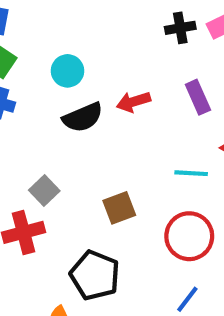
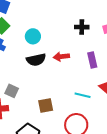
black cross: (180, 28) -> (82, 27), moved
gray square: (44, 190) -> (12, 91), turned -32

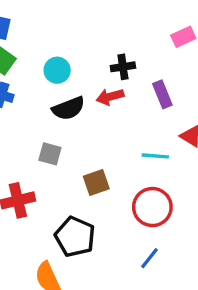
black cross: (82, 27) -> (123, 67), moved
gray square: (12, 91) -> (50, 154), moved

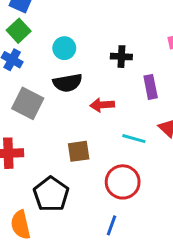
red arrow: (110, 97) -> (102, 105), moved
gray square: (50, 154) -> (28, 103), moved, size x1.5
blue line: (150, 258) -> (111, 225), turned -30

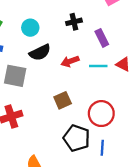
cyan line: (134, 139) -> (98, 66), moved
black pentagon: (51, 194) -> (77, 138), moved

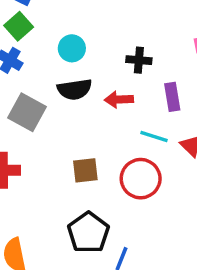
red arrow: (70, 61) -> (119, 99), moved
red circle: (101, 114) -> (141, 179), moved

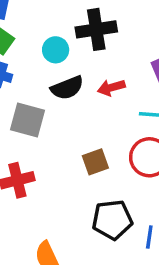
black cross: (139, 60) -> (96, 29), moved, size x1.6
black pentagon: (88, 233) -> (112, 220), turned -30

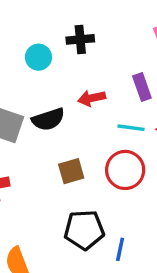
black cross: (96, 29) -> (80, 39), size x0.7
black semicircle: (67, 88) -> (48, 119), moved

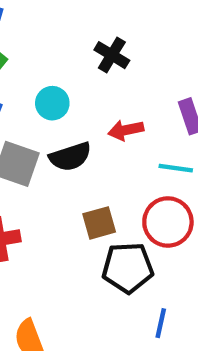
black cross: (80, 39) -> (112, 55), turned 36
cyan circle: (38, 57) -> (52, 103), moved
black pentagon: (84, 230) -> (128, 268), moved

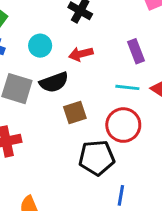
red arrow: (126, 130) -> (81, 54), moved
brown square: (99, 223) -> (75, 113), moved

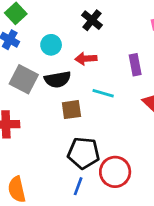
cyan line: (127, 87) -> (103, 93), moved
red circle: (123, 125) -> (115, 172), moved
blue line: (121, 195) -> (78, 186), moved

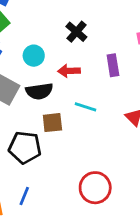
purple rectangle: (135, 65) -> (113, 65), moved
black pentagon: (84, 153) -> (25, 147), moved
blue line: (78, 186) -> (24, 196), moved

